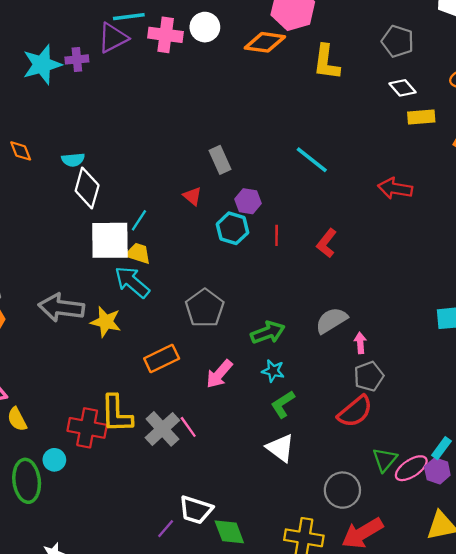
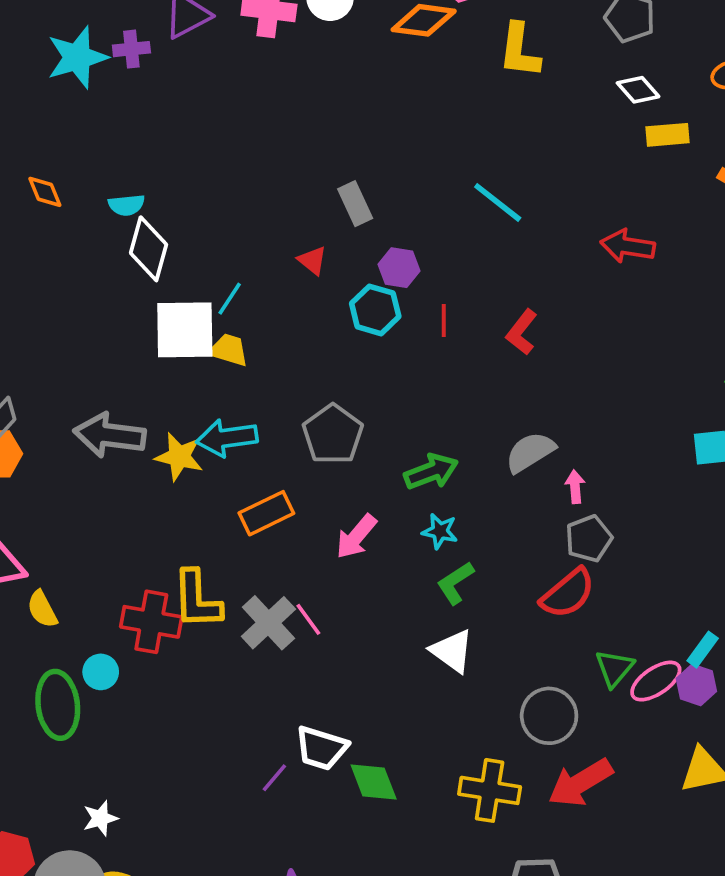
cyan arrow: (132, 282) -> (227, 438), moved, turned -48

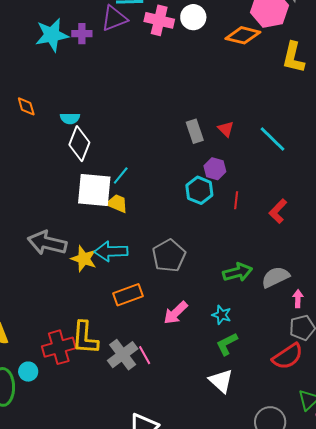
red triangle: (312, 260) -> (226, 129), moved
green arrow: (431, 472) -> (238, 272), moved
red cross: (151, 622) -> (59, 347), turned -32

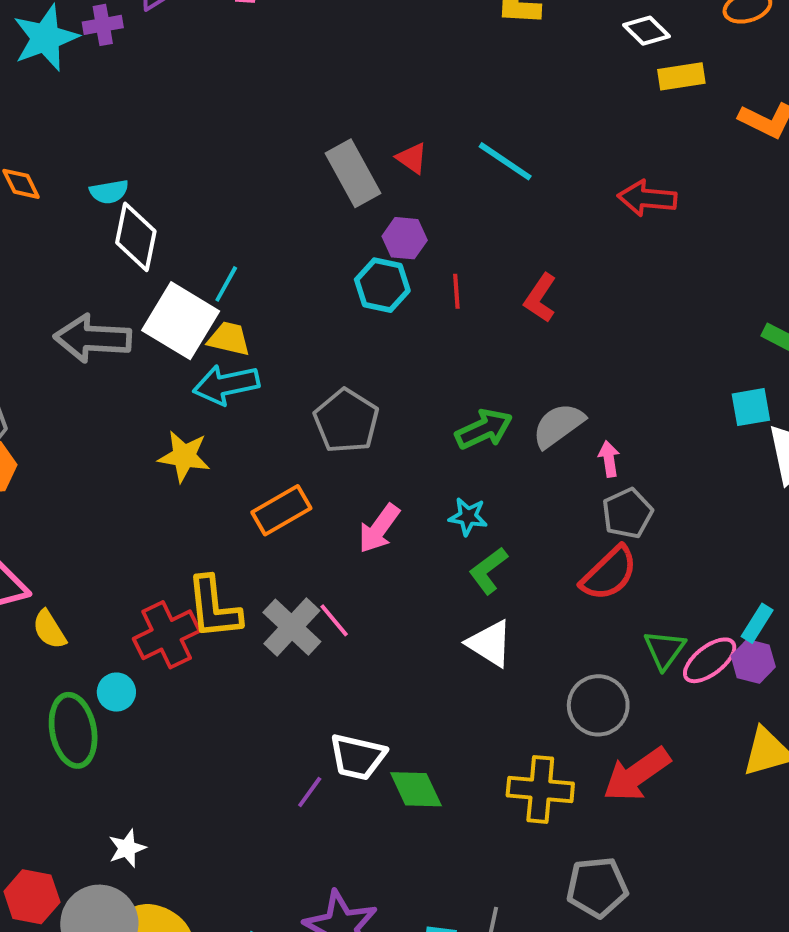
gray rectangle: (195, 131) -> (353, 173), size x1.4
white square: (94, 190) -> (181, 321), turned 36
gray arrow: (47, 243) -> (93, 338), moved
cyan arrow: (111, 251) -> (226, 385), moved

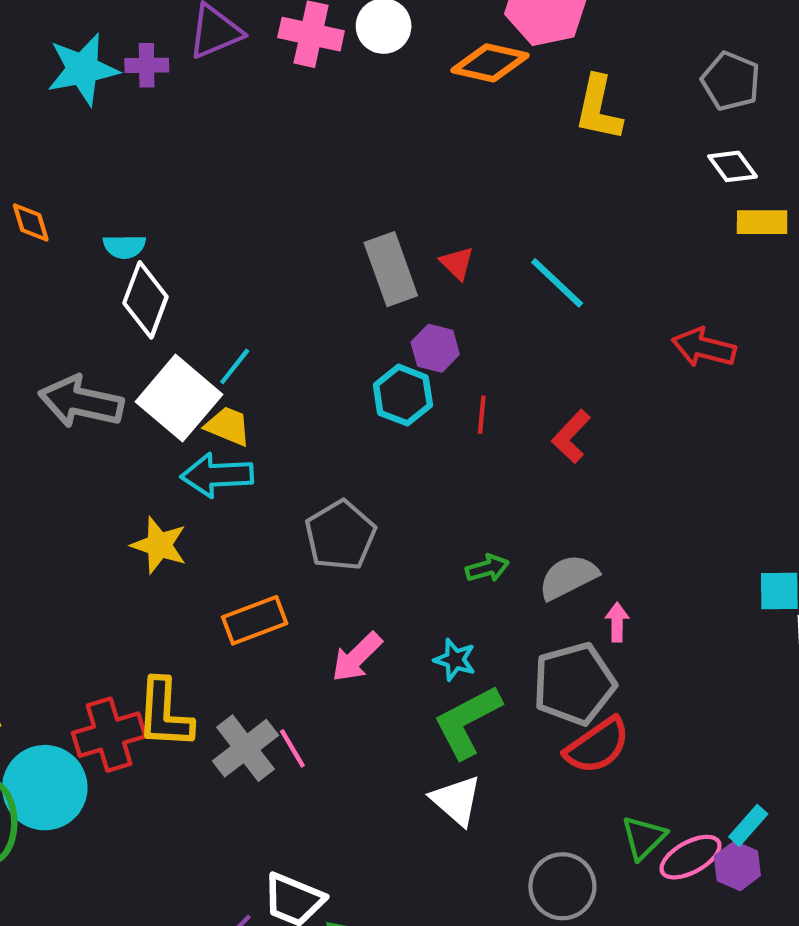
green arrow: (484, 429) -> (487, 568), size x0.7
gray pentagon: (627, 513) -> (574, 684), moved, size x1.5
green L-shape: (488, 571) -> (467, 722), size x1.5
cyan circle: (116, 692) -> (45, 788), size x2.0

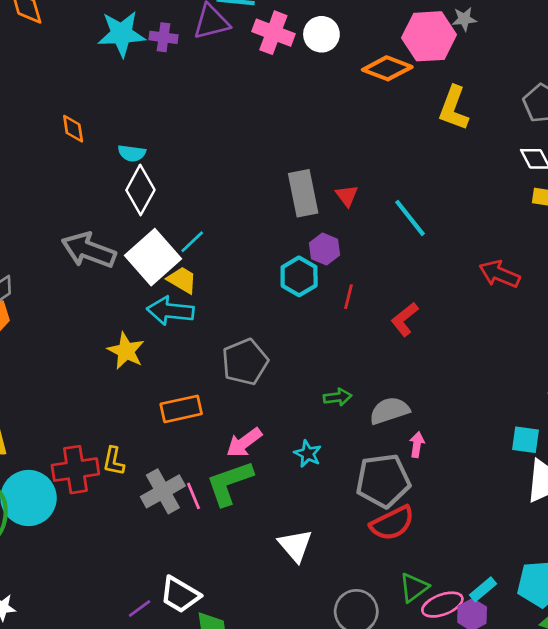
yellow L-shape: (165, 714) -> (114, 461), size x0.6
green L-shape: (467, 722) -> (229, 483), moved

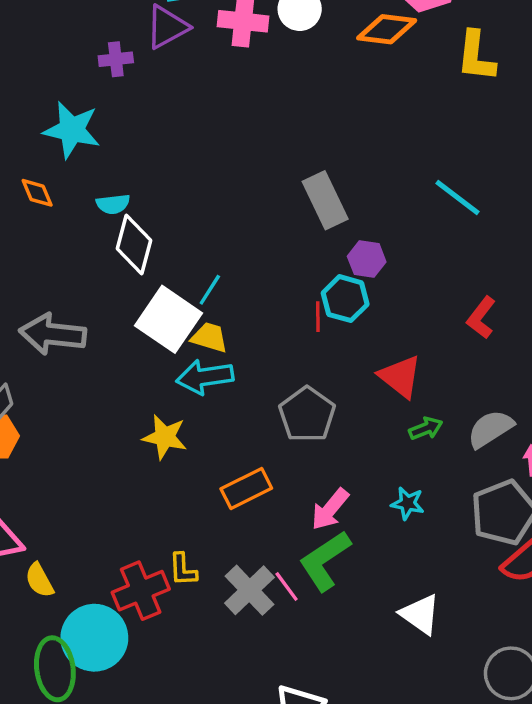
cyan star: (121, 34) -> (72, 130), moved, turned 30
red triangle: (347, 196) -> (400, 376), moved, size x1.6
gray arrow: (89, 250) -> (53, 334), moved
red line: (348, 297) -> (318, 317), moved

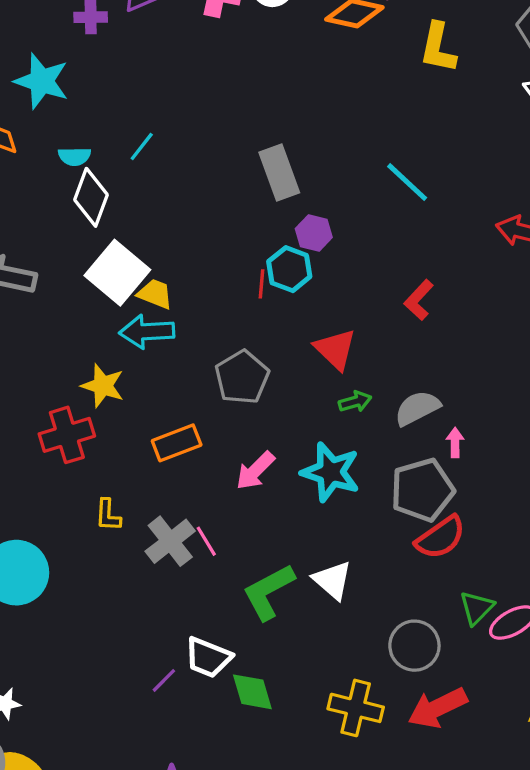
cyan line: (210, 290) -> (142, 146), moved
cyan star: (408, 503) -> (331, 472), size x1.8
green L-shape: (325, 561) -> (269, 592), moved
red cross: (141, 591) -> (67, 435), moved

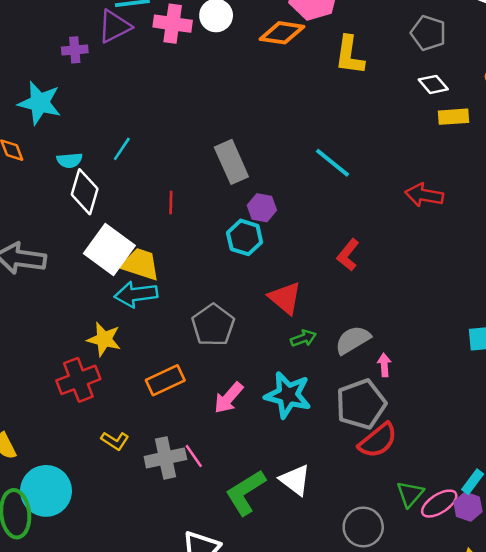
red line: (261, 284) -> (171, 202), moved
yellow trapezoid: (155, 294) -> (140, 264), size x1.4
yellow L-shape: (108, 515) -> (115, 441), turned -56
gray cross: (170, 541) -> (165, 458), turned 30

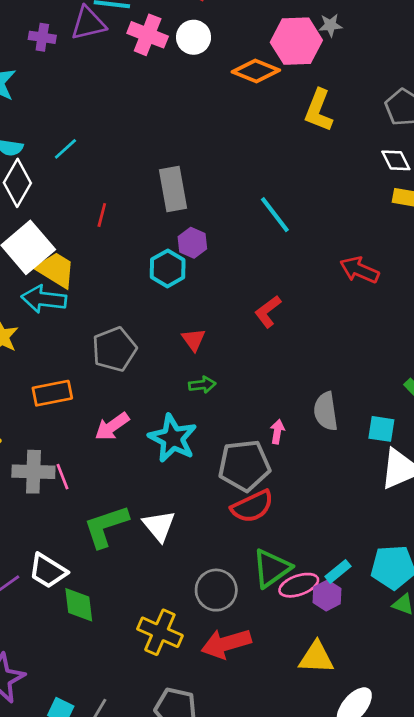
red triangle: (285, 298) -> (194, 340), size x0.7
gray semicircle: (353, 340) -> (326, 411), moved, turned -81
green triangle: (410, 494) -> (272, 568), size x1.4

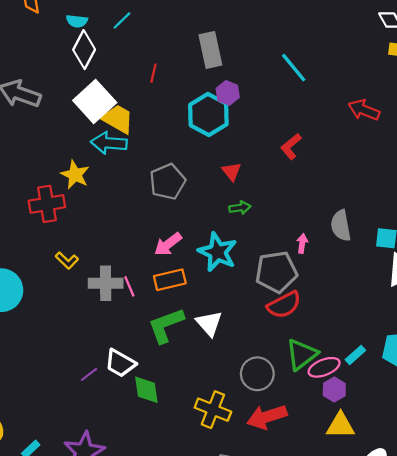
cyan hexagon: (168, 268) -> (208, 114), size x1.4
orange rectangle: (52, 393) -> (170, 280), moved
purple hexagon: (327, 595) -> (334, 390), moved

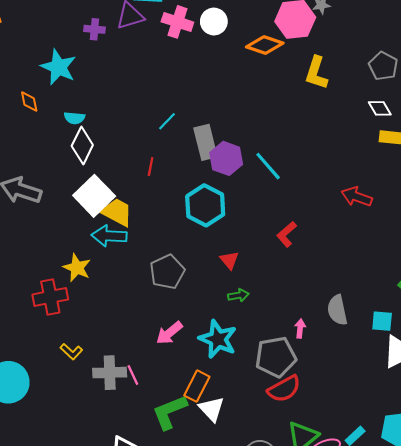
cyan line: (122, 21) -> (167, 121), moved
cyan line: (294, 68) -> (268, 166), moved
purple hexagon: (228, 93) -> (226, 158), moved, size x1.4
orange rectangle: (170, 280) -> (197, 386), moved, turned -48

